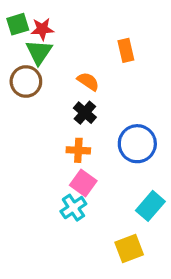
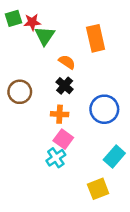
orange rectangle: (126, 50) -> (96, 38), size x1.5
green triangle: (39, 52) -> (45, 36), moved
brown circle: (26, 81) -> (20, 92), moved

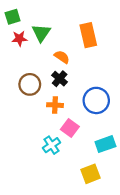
red star: (32, 22) -> (19, 39), moved
brown circle: (20, 92) -> (30, 84), moved
pink square: (63, 139) -> (70, 128), moved
cyan rectangle: (114, 156) -> (105, 144), turned 30

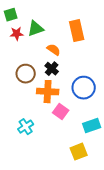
green triangle: (41, 33) -> (36, 29), turned 36
orange cross: (55, 105) -> (48, 92), size x1.5
cyan cross: (52, 145) -> (26, 127), moved

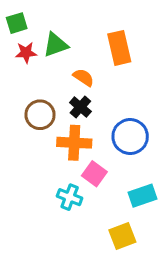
cyan cross: (26, 127) -> (70, 197), moved, turned -35

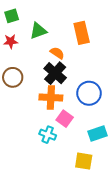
red star: (26, 53) -> (11, 41), moved
black cross: (80, 107) -> (55, 73), size x1.5
brown circle: (40, 115) -> (13, 77), moved
yellow square: (122, 236) -> (84, 161), turned 30

